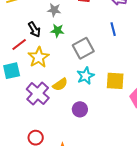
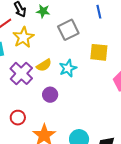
cyan star: (86, 76) -> (68, 68), moved
yellow square: (115, 81) -> (99, 52), moved
purple circle: (80, 109) -> (50, 95), moved

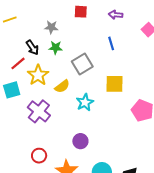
yellow semicircle: (44, 65) -> (62, 86), moved
purple circle: (50, 95) -> (80, 141), moved

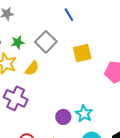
green star: (56, 48) -> (18, 42), moved
cyan star: (85, 102) -> (84, 114), moved

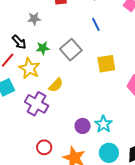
yellow semicircle: (32, 68) -> (56, 85), moved

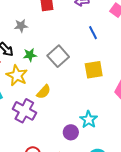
blue line: (96, 24) -> (93, 33), moved
cyan star: (103, 124) -> (89, 119), moved

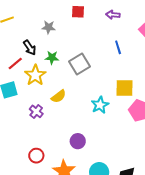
yellow square: (94, 70) -> (125, 88), moved
purple cross: (24, 111) -> (36, 111), size x0.6
cyan star: (89, 119) -> (100, 105), moved

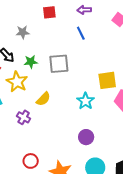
blue line: (118, 47) -> (81, 33), moved
gray square: (79, 64) -> (59, 64), turned 35
purple circle: (78, 141) -> (86, 137), moved

